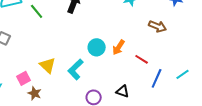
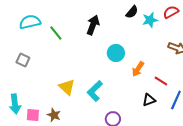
cyan circle: (97, 47) -> (116, 53), moved
pink square: (24, 78) -> (33, 115), moved, turned 32
black triangle: (123, 91) -> (149, 100), moved, turned -40

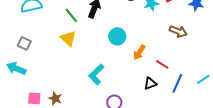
green line: (56, 33) -> (71, 15), moved
yellow triangle: (67, 87) -> (68, 38), moved
cyan arrow: (15, 104) -> (16, 68), moved, turned 120

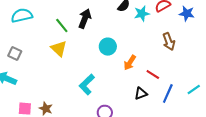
brown arrow: (178, 31) -> (169, 42), turned 48

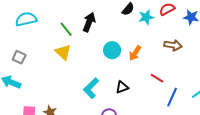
brown arrow: (169, 42) -> (173, 45), turned -60
orange arrow: (130, 63) -> (135, 53), moved
black triangle: (141, 94) -> (122, 87), moved

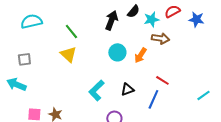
black arrow: (89, 22) -> (111, 20), moved
brown arrow: (173, 45) -> (160, 38), moved
gray square: (19, 57) -> (24, 59), turned -32
blue line: (172, 97) -> (153, 99), moved

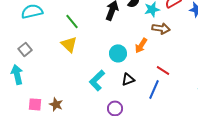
cyan circle: (117, 52) -> (118, 53), moved
gray square: (24, 59) -> (25, 49), turned -32
cyan arrow: (16, 84) -> (17, 74), turned 54

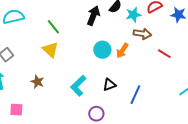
cyan circle: (118, 53) -> (102, 50), moved
red line: (163, 70) -> (164, 54), moved
brown star: (56, 104) -> (37, 82), moved

